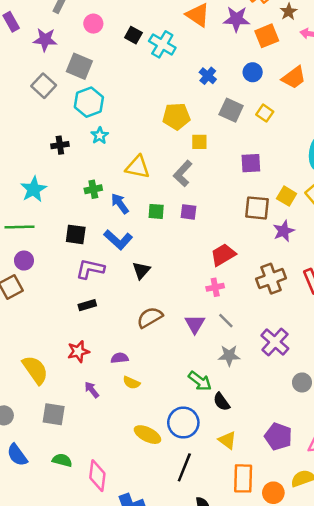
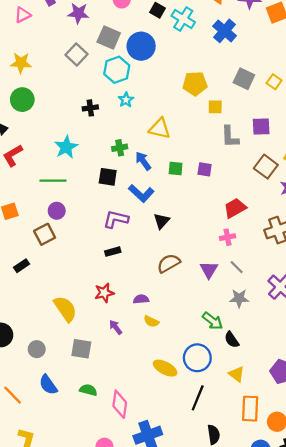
blue circle: (253, 72) -> (141, 46), moved, size x1.6
blue cross: (208, 76) -> (225, 31), moved, size x1.5
gray L-shape: (183, 173) -> (230, 137), moved, turned -45
brown square: (257, 208) -> (266, 167), turned 30
black square: (76, 234) -> (108, 177), moved

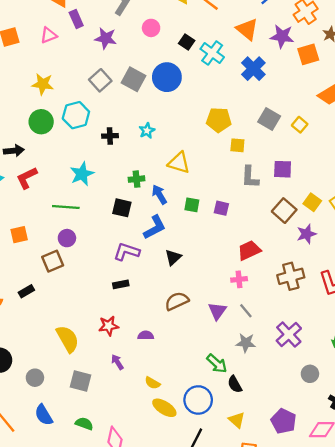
gray square: (109, 38) -> (134, 79), moved
cyan hexagon: (117, 70) -> (76, 115), moved
blue L-shape: (141, 193) -> (155, 227), turned -75
yellow semicircle: (151, 321) -> (152, 383), moved

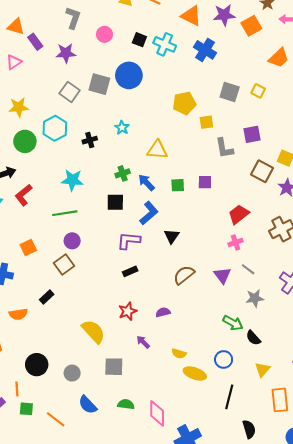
cyan star: (82, 174) -> (72, 180), turned -30
blue circle: (198, 400) -> (224, 359), size x0.7
yellow triangle: (237, 420) -> (262, 370), turned 42

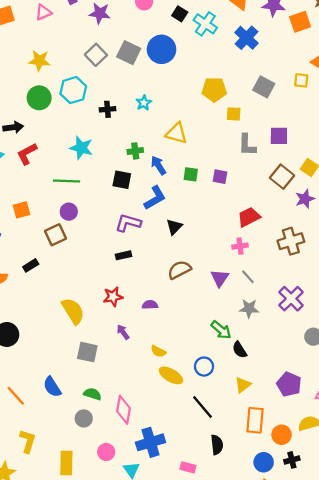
yellow square: (258, 91) -> (301, 80), moved, turned -32
gray circle: (72, 373) -> (84, 418), moved
black line: (229, 397) -> (203, 407), turned -65

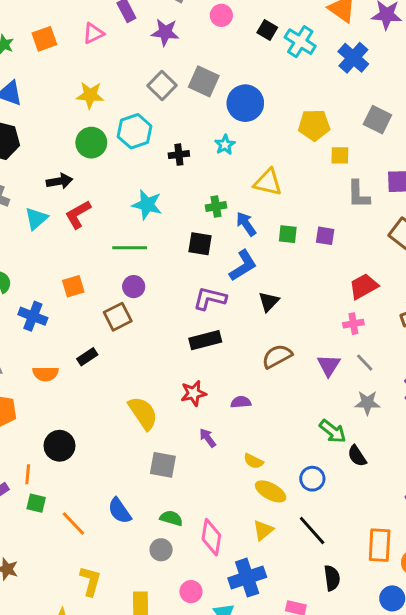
blue circle: (162, 49) -> (245, 103), moved
black rectangle: (124, 255) -> (205, 340), size x1.5
yellow triangle: (243, 385) -> (263, 530), moved

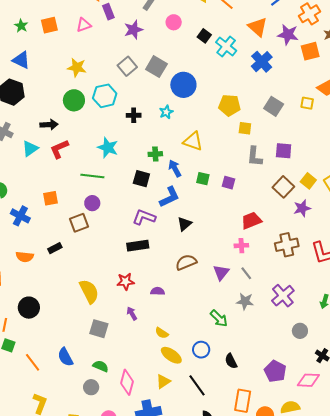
purple star: (165, 32) -> (133, 30), turned -30
black semicircle: (357, 456) -> (231, 361), moved

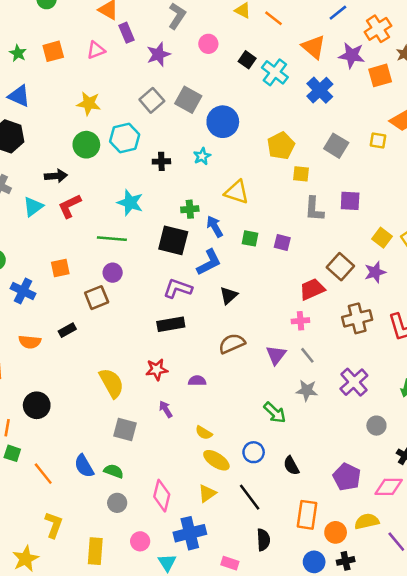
yellow pentagon: (229, 105) -> (281, 146), turned -30
black square: (141, 179) -> (173, 240), size x1.4
brown square: (283, 187) -> (340, 267), moved
green semicircle: (101, 366) -> (114, 471), moved

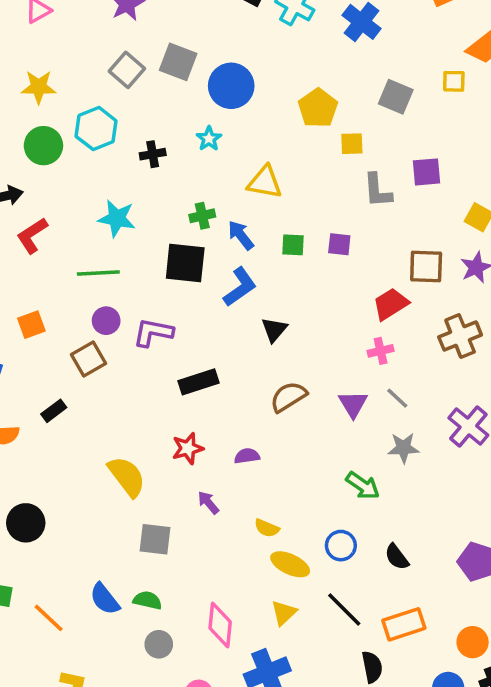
brown square: (340, 267) -> (426, 266), turned -32
purple L-shape: (178, 288) -> (153, 332), moved
orange rectangle: (307, 515) -> (404, 624), moved, turned 72

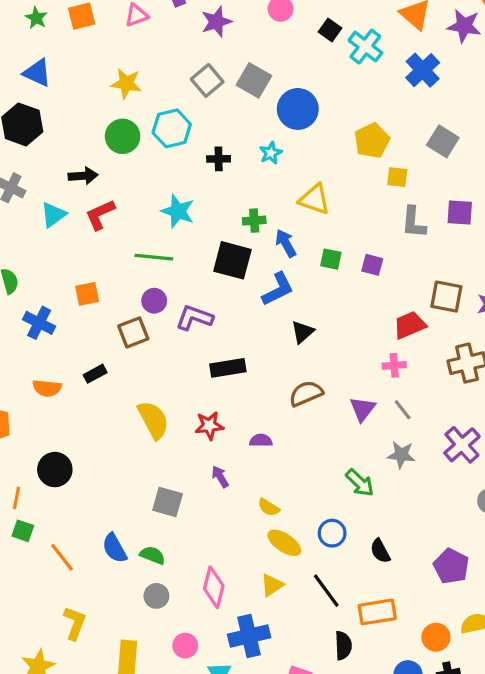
yellow semicircle: (127, 477) -> (153, 420), moved

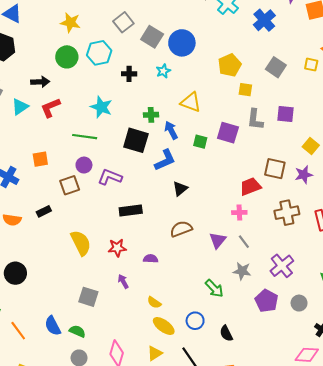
gray square: (254, 80) -> (152, 37), moved
purple square: (372, 265) -> (228, 133), moved, size x1.5
purple pentagon: (451, 566) -> (267, 301), moved

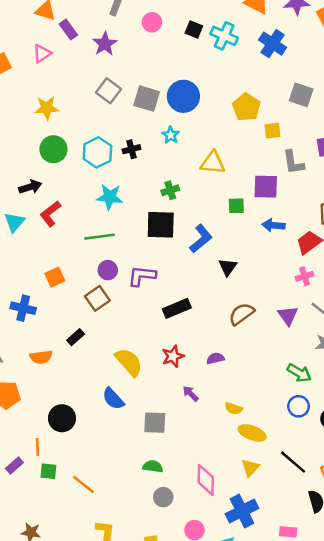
cyan hexagon: (99, 53) -> (97, 152), moved
blue arrow: (171, 130) -> (273, 225), moved, turned -42
blue circle: (195, 321) -> (299, 406), moved
blue semicircle: (53, 326) -> (113, 399), moved

